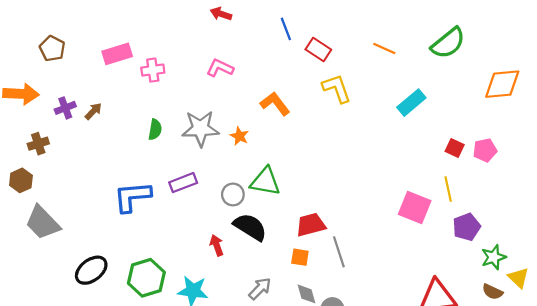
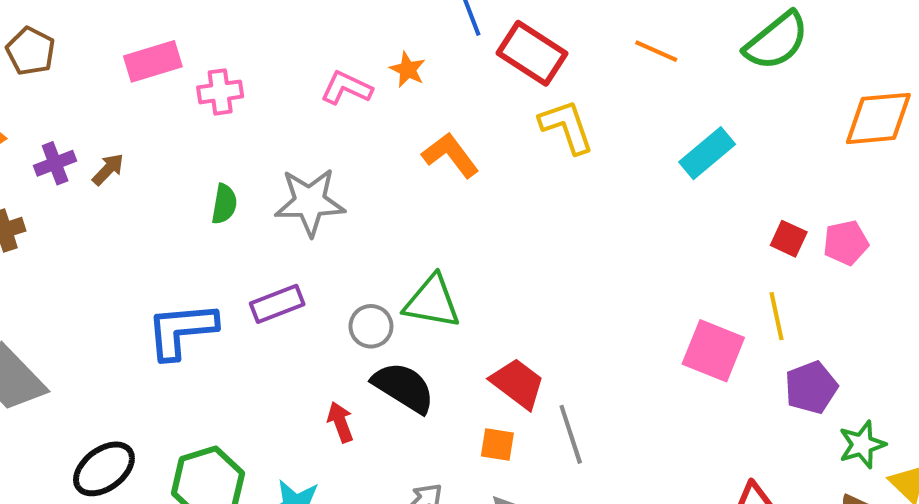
red rectangle: (318, 50) -> (532, 53), size x1.4
orange star: (239, 136) -> (408, 70), moved
red trapezoid: (311, 225) -> (518, 383), turned 52

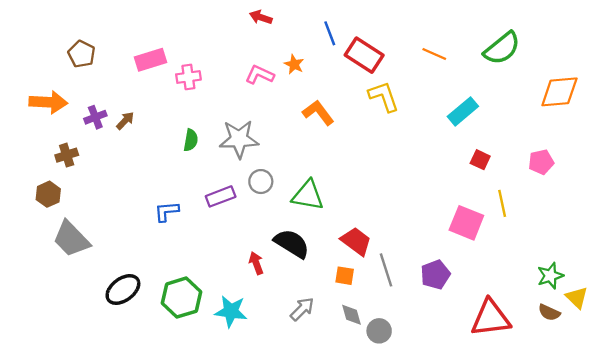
red square: (789, 239) -> (480, 160), moved
gray circle: (371, 326) -> (261, 182), moved
blue L-shape: (181, 330) -> (167, 211), size x0.6
purple pentagon: (811, 387) -> (435, 275), moved

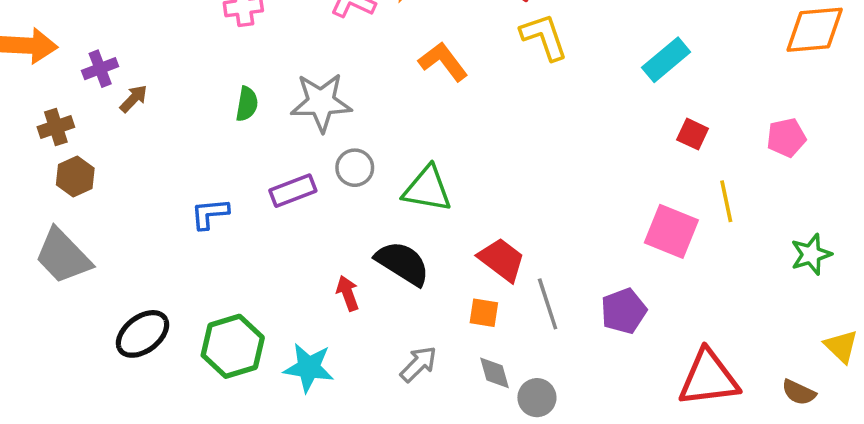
brown arrow: (125, 121) -> (134, 99), moved
brown hexagon: (48, 194) -> (75, 177), moved
green star: (550, 276) -> (811, 254), moved
brown semicircle: (549, 312) -> (799, 392), moved

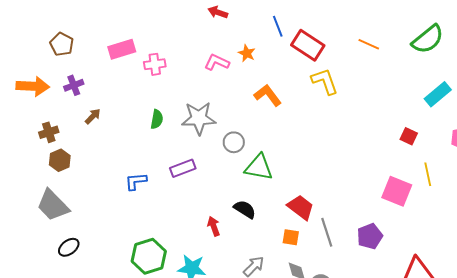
cyan rectangle: (666, 60) -> (438, 94), moved
purple cross: (100, 69) -> (74, 85), moved
gray circle: (355, 168) -> (234, 142), moved
black semicircle: (403, 263) -> (245, 209), size x0.7
black ellipse: (142, 334) -> (69, 247), moved, size x0.7

